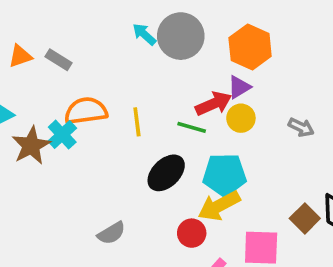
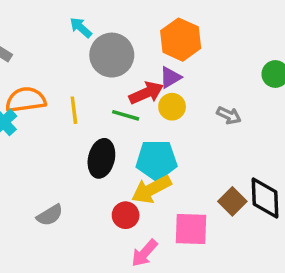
gray circle: (181, 36) -> (112, 55), moved
black ellipse: (166, 173) -> (101, 158), turned -33

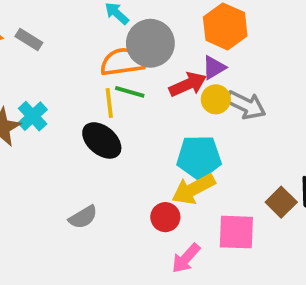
orange semicircle: (26, 100) -> (122, 62), moved
green line: (126, 115) -> (130, 92), moved
gray arrow: (229, 115) -> (246, 105), moved, size x1.5
black ellipse: (101, 158) -> (102, 140), moved, turned -63

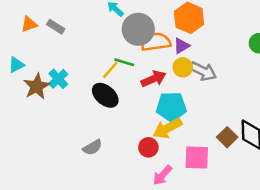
orange semicircle: (122, 62) -> (156, 42), moved
red arrow: (188, 84) -> (153, 79), moved
yellow line: (109, 103) -> (110, 70), turned 48

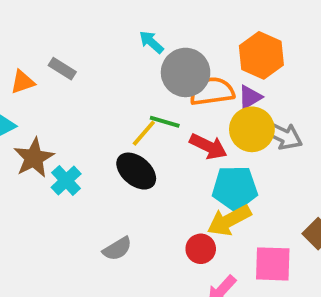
orange triangle: (29, 24) -> (22, 82), moved
yellow circle: (183, 67) -> (252, 129), size x1.5
cyan cross: (58, 79) -> (66, 181), moved
red arrow: (153, 79) -> (208, 146), turned 50

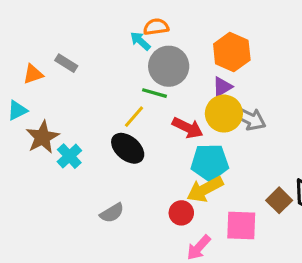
orange semicircle: (212, 91) -> (156, 27), moved, size x0.7
green line: (165, 122) -> (155, 93), moved

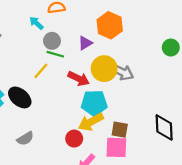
cyan arrow: (140, 41) -> (36, 23), moved
gray circle: (169, 66) -> (52, 41), moved, size x0.6
purple triangle: (222, 87) -> (85, 43), moved
black ellipse: (128, 148) -> (20, 97), moved
brown square: (279, 200) -> (120, 130), moved, turned -35

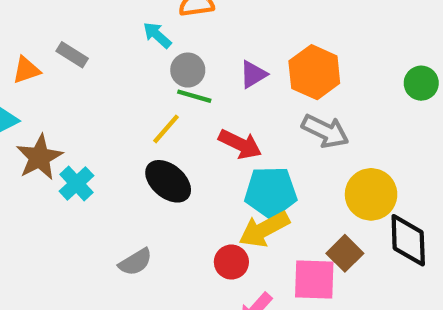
orange hexagon: (110, 25) -> (314, 72), moved
yellow circle: (104, 69) -> (371, 194), moved
black ellipse: (20, 97) -> (168, 181), moved
brown square: (120, 130) -> (345, 253), moved, turned 35

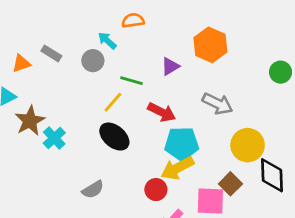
gray circle: (188, 70) -> (93, 61), moved
orange hexagon: (314, 72) -> (210, 45), moved

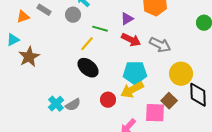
red arrow: (162, 112) -> (131, 40), moved
cyan cross: (54, 138) -> (56, 104), moved
red circle: (156, 190) -> (108, 100), moved

